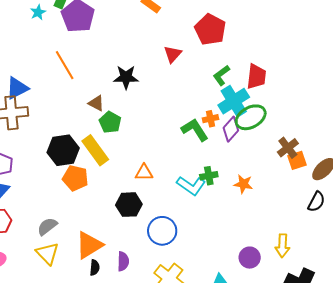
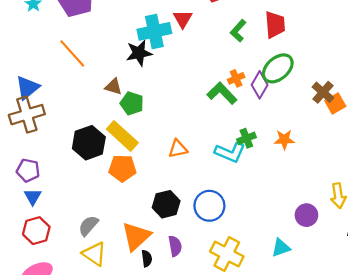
cyan cross: (234, 101) -> (154, 31), moved, turned 32
orange pentagon: (75, 178) -> (122, 168), moved
black hexagon: (129, 205) -> (166, 204), moved

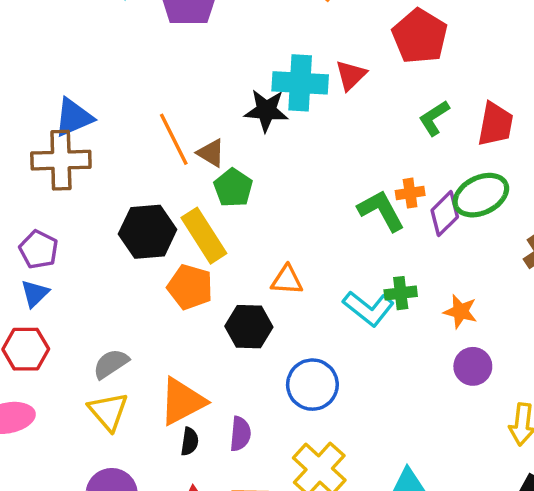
orange line: (72, 53) -> (174, 139), moved
black hexagon: (166, 204) -> (249, 327), moved
purple circle: (306, 215) -> (473, 366), moved

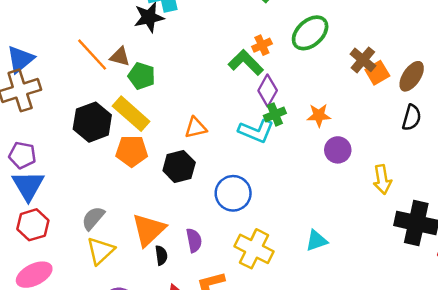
purple diamond: (445, 214) -> (268, 91), moved
blue triangle: (35, 293) -> (28, 186), size x1.6
yellow triangle: (108, 411) -> (101, 251), turned 44

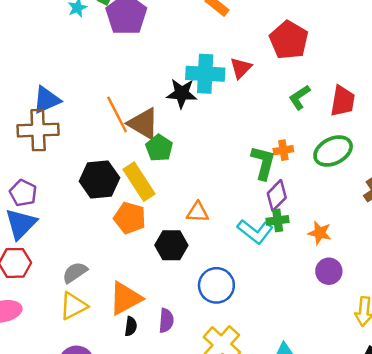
brown triangle: (120, 57) -> (143, 124), size x1.6
green L-shape: (246, 63) -> (263, 163), turned 44

